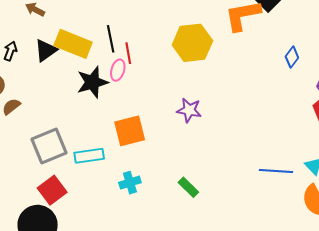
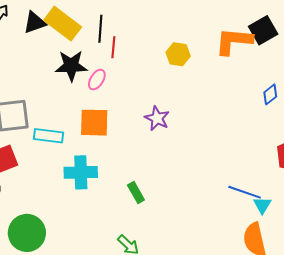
yellow hexagon: (192, 43) -> (178, 54), size x0.6
pink ellipse: (118, 70) -> (97, 80), moved
blue line: (276, 171) -> (245, 192), moved
cyan cross: (130, 183) -> (81, 172), size x1.5

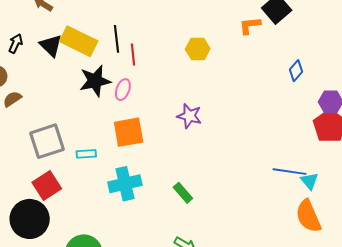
black triangle: (35, 23) -> (51, 46), turned -45
orange L-shape: (234, 41) -> (250, 25), size x0.6
cyan rectangle: (49, 136) -> (86, 154), size x0.7

